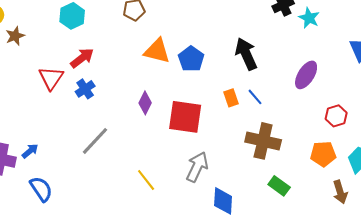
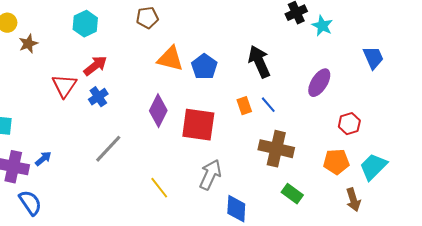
purple diamond: (145, 103) -> (158, 111), size x1.4
blue semicircle: (41, 189) -> (30, 203), moved

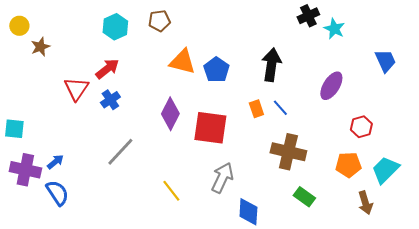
cyan hexagon: (85, 24) -> (115, 27), moved
black arrow: (259, 62) -> (271, 65), turned 32
blue semicircle: (30, 203) -> (57, 193), moved

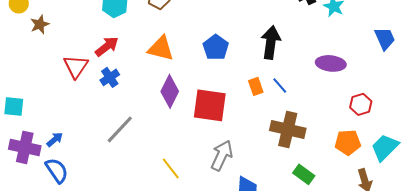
orange triangle: (182, 62) -> (161, 48), moved
purple ellipse: (331, 86) -> (331, 63), turned 64

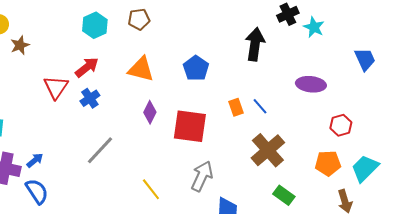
black arrow: (271, 42) -> (255, 44), moved
purple diamond: (170, 91) -> (150, 112), size x0.7
brown cross: (288, 129) -> (268, 150), turned 36

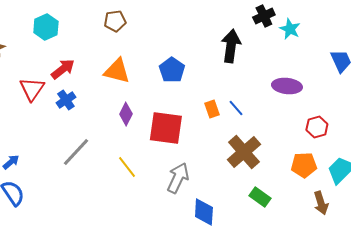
cyan hexagon: (95, 25) -> (46, 27), moved
yellow line: (151, 189) -> (127, 167), moved

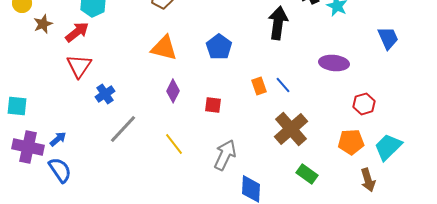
red arrow: (63, 69) -> (77, 32), moved
blue cross: (66, 100) -> (105, 94), moved
red square: (166, 128) -> (213, 105), size x0.5

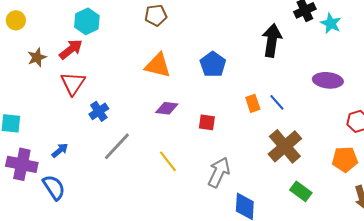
brown star: (43, 24) -> (37, 57), moved
purple diamond: (173, 91) -> (167, 108), turned 70
blue arrow: (58, 139) -> (60, 150), moved

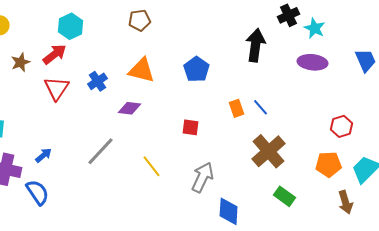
purple ellipse: (328, 80) -> (313, 62), moved
purple diamond: (167, 108) -> (130, 108), moved
blue cross: (99, 111) -> (98, 81), moved

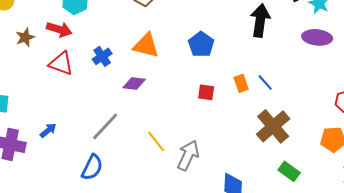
red arrow: (55, 54) -> (59, 29), turned 55
red triangle: (57, 88) -> (61, 63), turned -44
red square: (191, 127) -> (206, 92), moved
gray arrow: (203, 177) -> (188, 155), moved
blue semicircle: (38, 192) -> (92, 167), moved, turned 60

